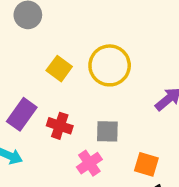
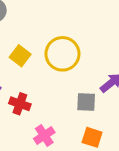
gray square: (107, 131) -> (86, 102), moved

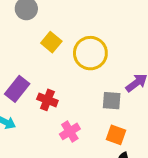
yellow square: (20, 56) -> (51, 42), moved

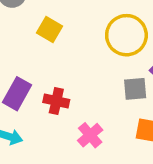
yellow circle: (90, 53) -> (126, 35), moved

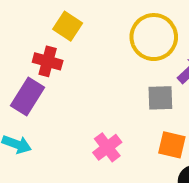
red cross: (56, 101) -> (48, 61), moved

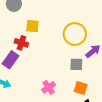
yellow square: (68, 26) -> (32, 26), turned -32

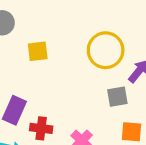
red cross: (21, 43) -> (41, 128), moved

